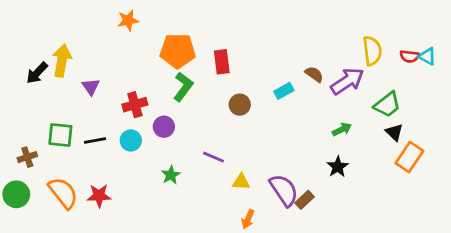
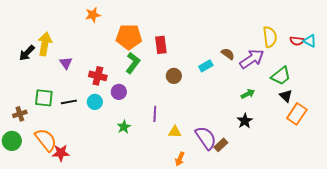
red cross: (135, 105) -> (98, 76), turned 30
purple line: (214, 157) -> (155, 114), turned 70
red star: (99, 196) -> (61, 153), moved

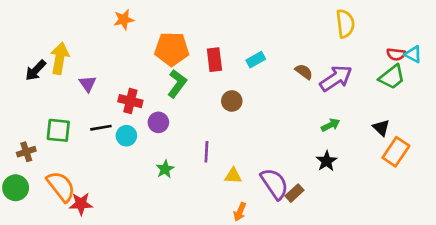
yellow semicircle: (270, 37) -> (345, 24), moved
cyan rectangle: (206, 66) -> (256, 60), moved
green trapezoid: (281, 76) -> (392, 77), moved
black line: (69, 102) -> (101, 128), moved

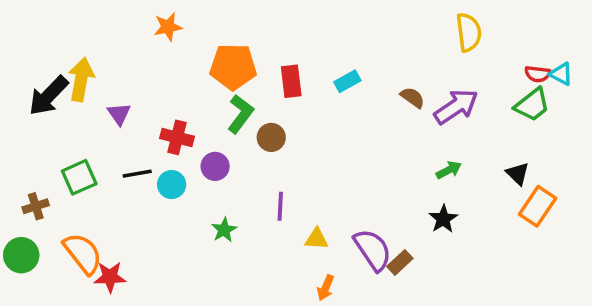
black arrow: (36, 70) -> (48, 96), size x1.4
brown circle: (232, 101) -> (271, 137), moved
green square: (58, 130) -> (79, 177), turned -30

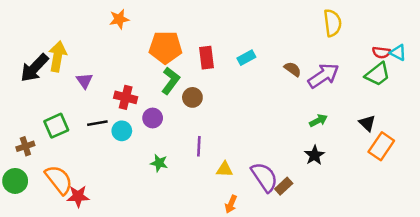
green star: (224, 230) -> (159, 163), turned -30

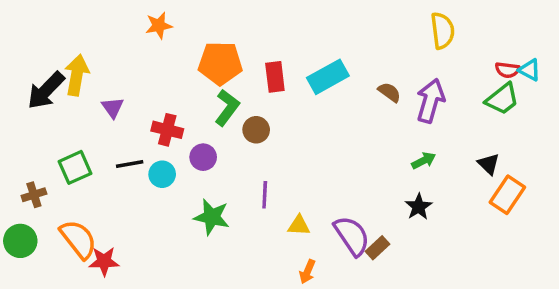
cyan rectangle: (246, 58) -> (328, 77), size x1.6
purple arrow: (323, 76) -> (430, 101), turned -40
green star: (159, 163) -> (212, 217), size x1.5

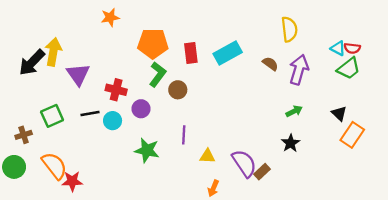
yellow semicircle: (442, 31) -> (289, 29), moved
cyan triangle: (530, 70) -> (338, 48), moved
purple triangle: (113, 108) -> (78, 74), size x1.5

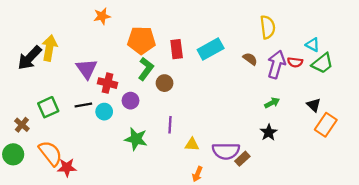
red semicircle: (352, 48) -> (295, 62), moved
purple triangle: (78, 74) -> (87, 69), moved
brown cross: (24, 135) -> (22, 125), turned -32
purple semicircle: (244, 163) -> (226, 151), turned 124

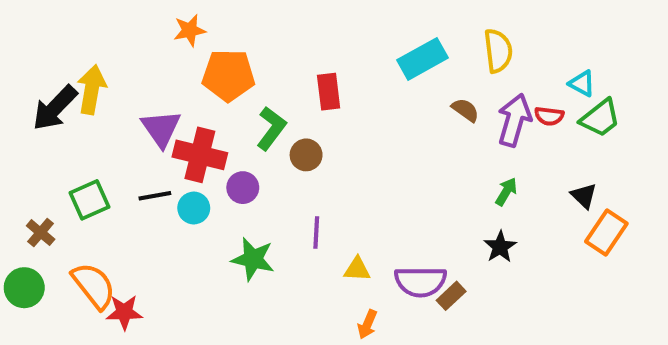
orange pentagon: (141, 40) -> (228, 75), moved
cyan rectangle: (211, 49) -> (423, 59), moved
red cross: (107, 83) -> (200, 155), size x1.4
green arrow: (272, 103) -> (506, 192), turned -32

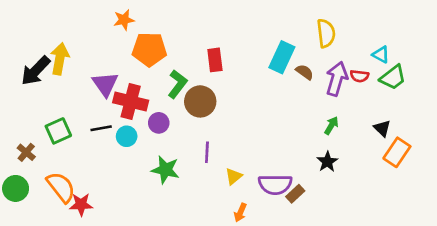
cyan rectangle: (423, 59) -> (282, 57), moved, turned -36
brown circle: (306, 155) -> (200, 101), size x1.5
yellow triangle: (357, 269) -> (234, 176), turned -42

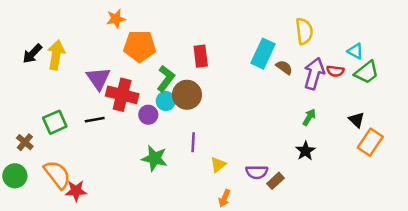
black arrow: (36, 71) -> (32, 54), moved, size x0.7
cyan circle: (127, 136) -> (166, 101), moved
purple semicircle: (275, 184) -> (257, 172), size x0.7

